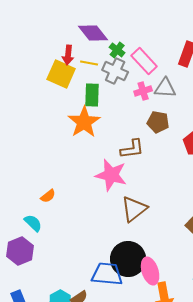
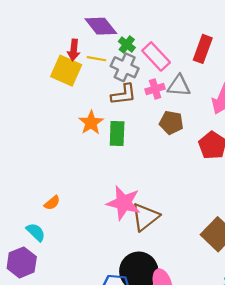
green rectangle: (92, 95) -> (117, 133), moved
orange star: (84, 122) -> (91, 123), size x0.7
brown L-shape: (132, 149) -> (124, 94), moved
pink star: (111, 175) -> (124, 203), moved

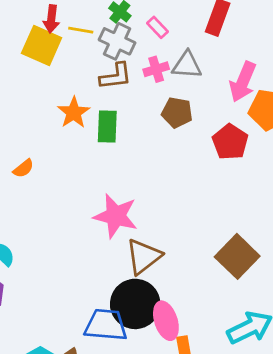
pink rectangle: (156, 56) -> (158, 27), size x0.6
orange semicircle: (52, 203) -> (23, 168), moved
brown triangle: (145, 217) -> (144, 256), moved

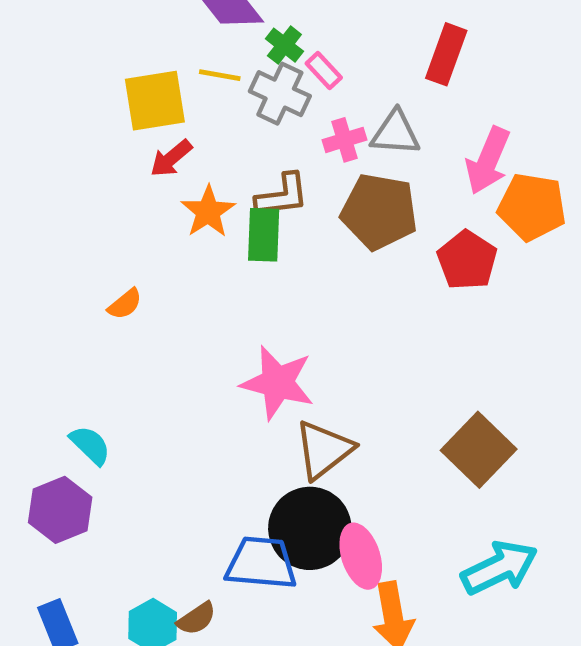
red arrow: (51, 19) -> (171, 158), moved, turned 44
pink rectangle: (158, 27) -> (324, 71), moved
yellow square: (42, 46) -> (155, 101), turned -33
brown L-shape: (116, 76) -> (282, 195), moved
brown pentagon: (177, 113) -> (379, 212), size x1.5

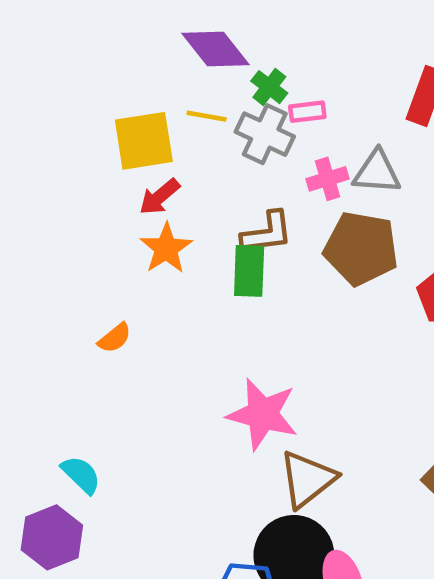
pink rectangle: (324, 71) -> (307, 112), turned -54
orange star: (208, 212) -> (166, 248), moved

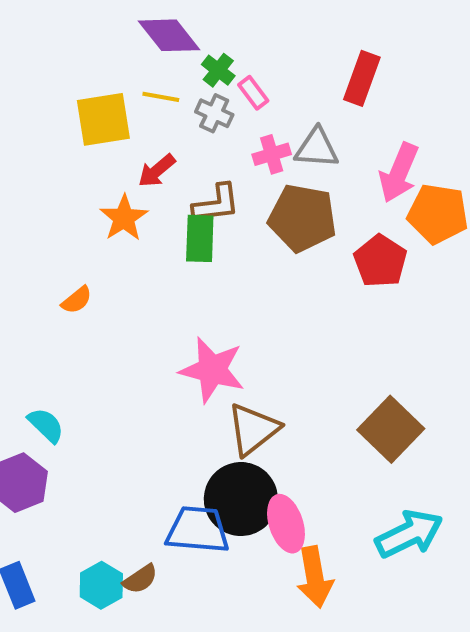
pink rectangle: (307, 112) -> (253, 93), turned 60
gray cross: (265, 134) -> (214, 113), size x0.7
red arrow: (159, 197) -> (157, 171), moved

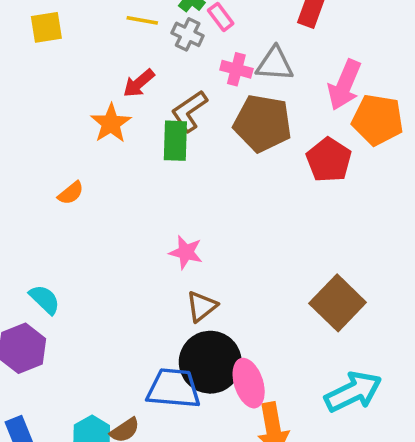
yellow square: (103, 119) -> (46, 27), moved, size x0.7
pink cross: (272, 154) -> (236, 69), turned 32
brown L-shape: (216, 204) -> (189, 111), turned 153
pink star: (212, 370) -> (186, 252), size x0.6
brown triangle: (253, 429) -> (202, 306), moved, size x0.7

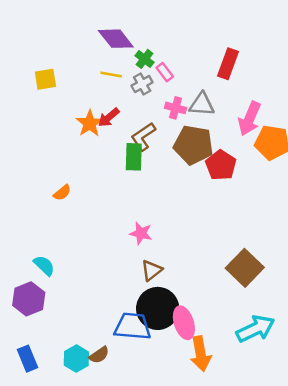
gray cross: (188, 34) -> (142, 84), turned 36
orange star: (111, 123) -> (90, 123), moved
red pentagon: (329, 160) -> (221, 165), moved

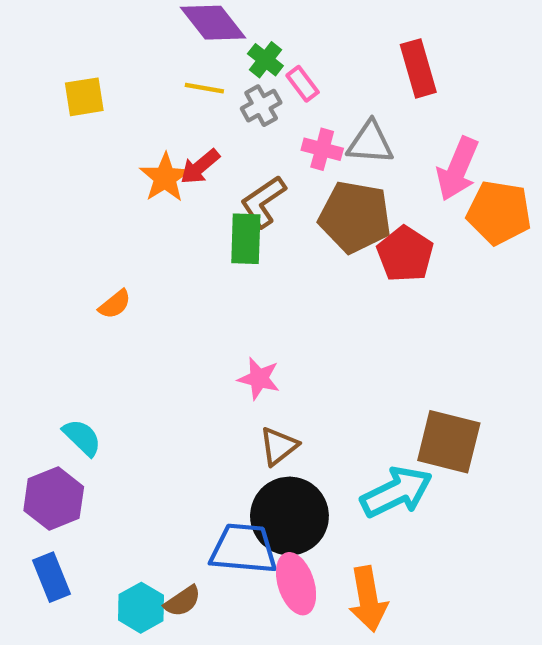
red rectangle: (228, 64) -> (418, 68), turned -36
brown square: (245, 268) -> (449, 442), turned -30
pink ellipse: (184, 323) -> (296, 584), moved
cyan arrow: (255, 329) -> (396, 492), moved
blue rectangle: (28, 359) -> (52, 577), moved

